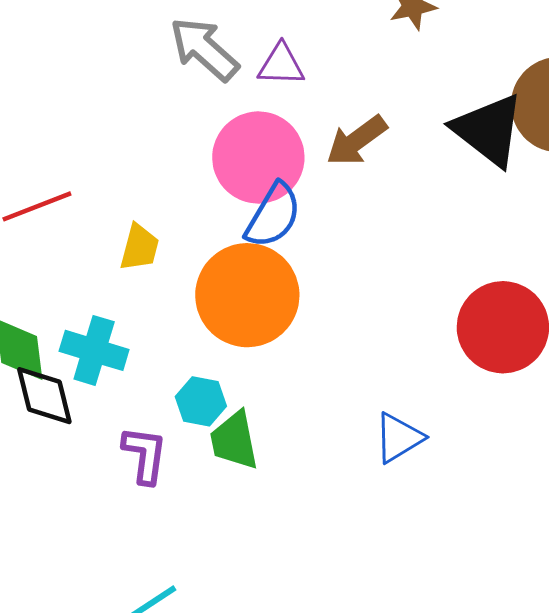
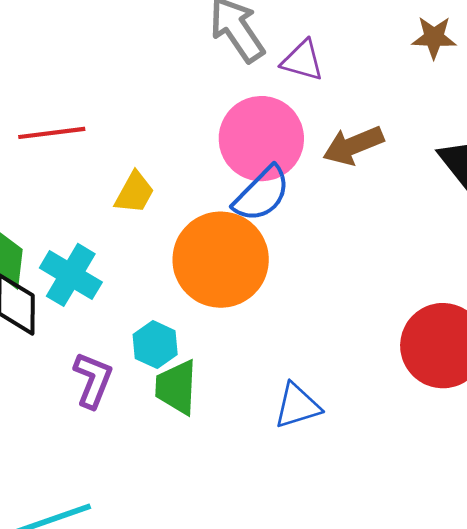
blue triangle: (399, 438) -> (297, 406), moved

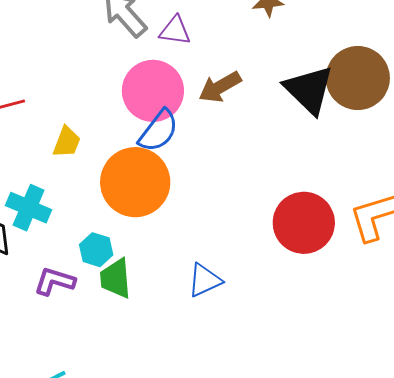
purple L-shape: (93, 380) -> (55, 281), turned -87

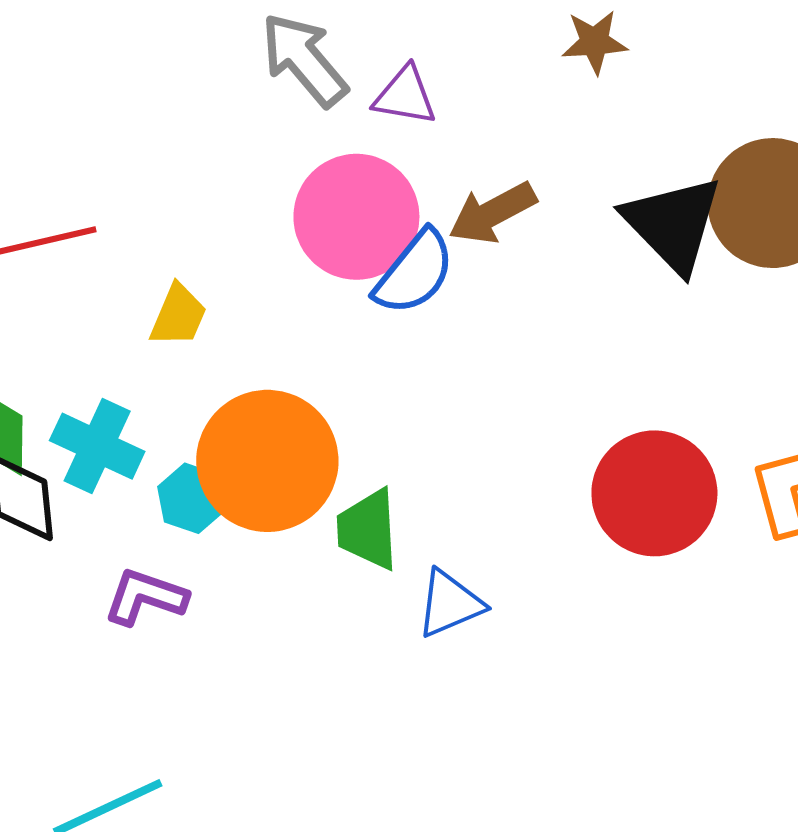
blue semicircle: (158, 131) -> (414, 272), moved
orange circle: (135, 182) -> (267, 461), moved
cyan hexagon: (96, 250) -> (192, 498), moved
green trapezoid: (116, 278) -> (368, 529), moved

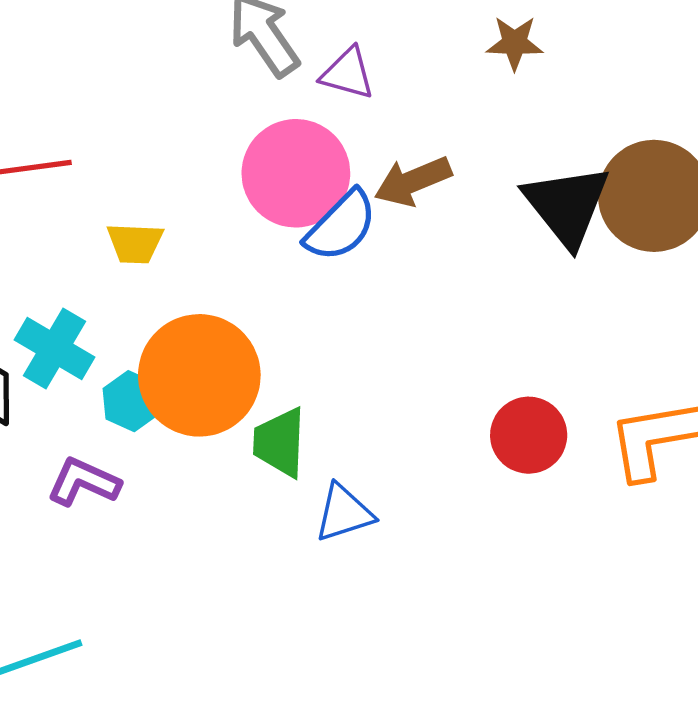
yellow trapezoid: (178, 315) -> (135, 243), turned 64
red circle: (654, 493) -> (529, 435), size x0.7

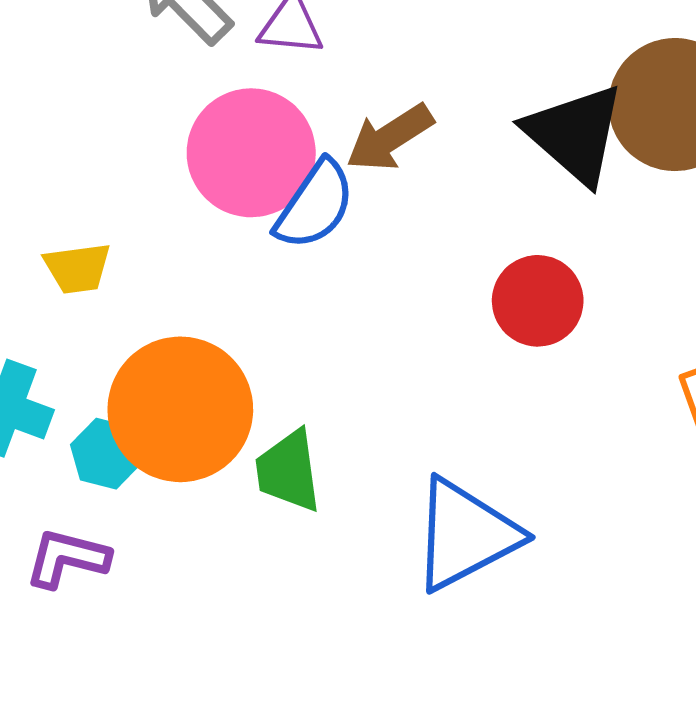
red circle: (529, 435) -> (538, 301), moved
blue triangle: (344, 513) -> (465, 535), moved, size x1.6

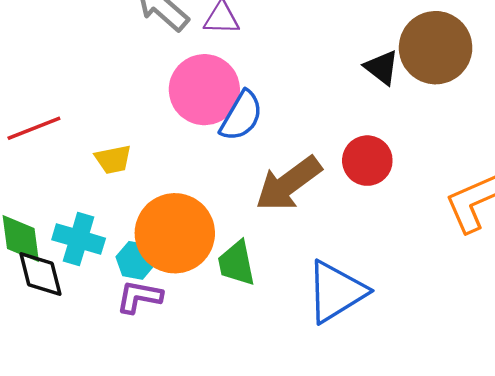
black triangle: (575, 134) -> (382, 67), size x0.6
brown arrow: (390, 138) -> (288, 184), moved, size x1.4
purple L-shape: (67, 558) -> (139, 297), moved

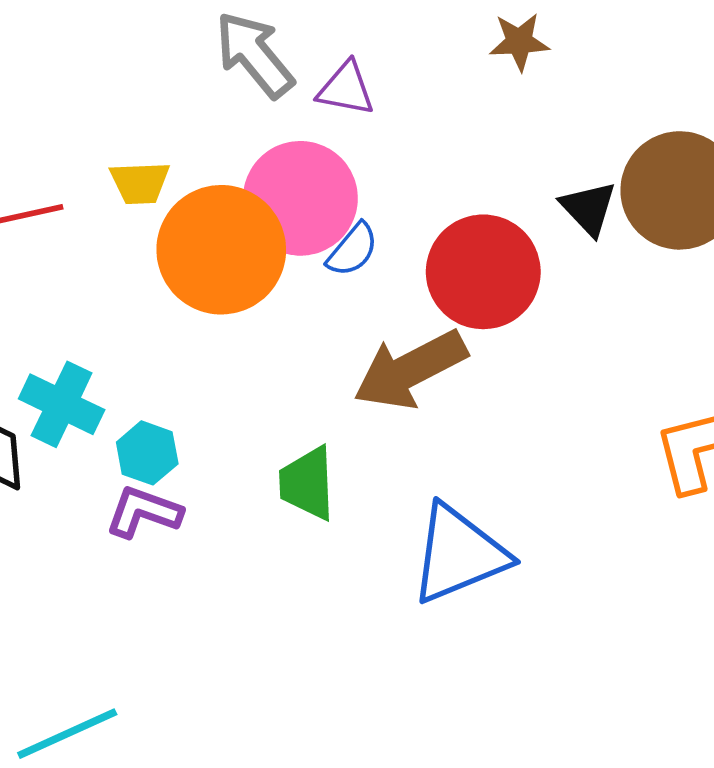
blue semicircle: (241, 116) -> (353, 250), size x0.7
yellow trapezoid: (113, 159) -> (140, 183), moved
red circle: (367, 161) -> (483, 272), moved, size x1.4
orange circle: (175, 233) -> (221, 250), moved

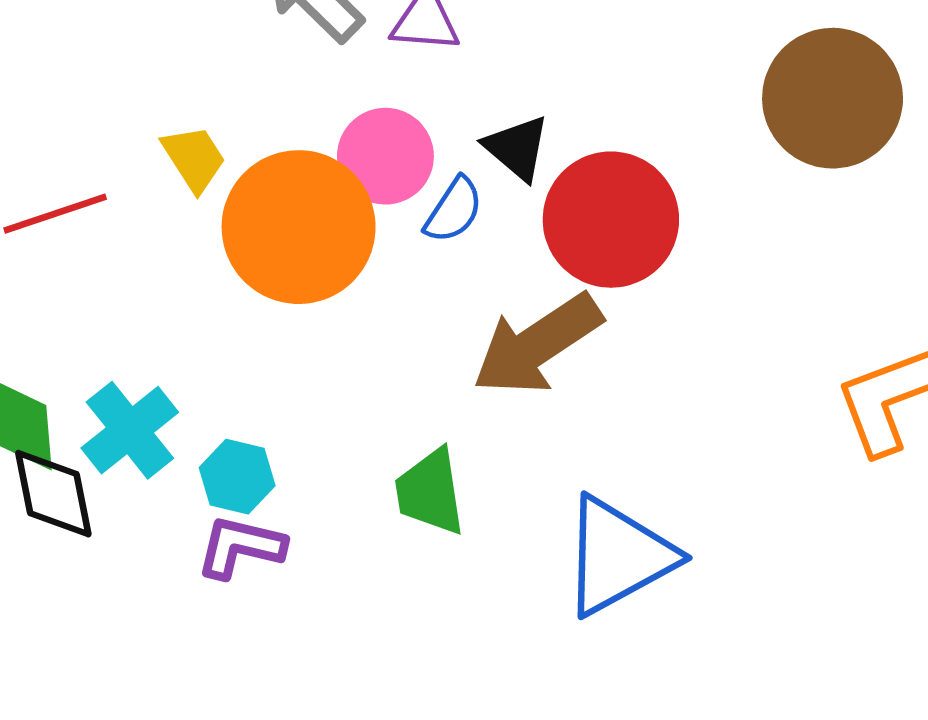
yellow trapezoid: (140, 183) -> (194, 158), turned -114
pink circle: (300, 198) -> (385, 156), size x0.7
black triangle: (589, 208) -> (517, 148), moved
cyan cross: (62, 404) -> (130, 430), turned 32

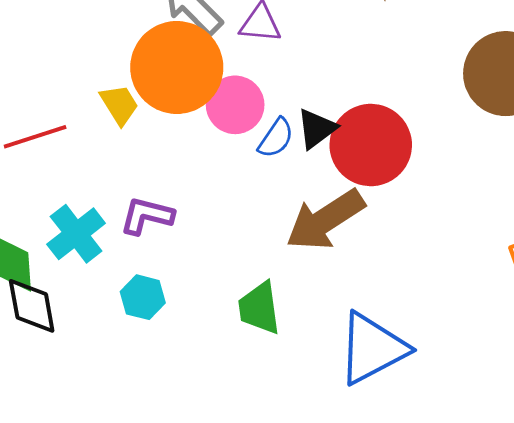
black triangle: (517, 148) -> (316, 129), moved, turned 42
orange circle: (299, 227) -> (177, 67), moved
cyan cross: (130, 430) -> (76, 234), moved
purple L-shape: (241, 547) -> (147, 216), moved

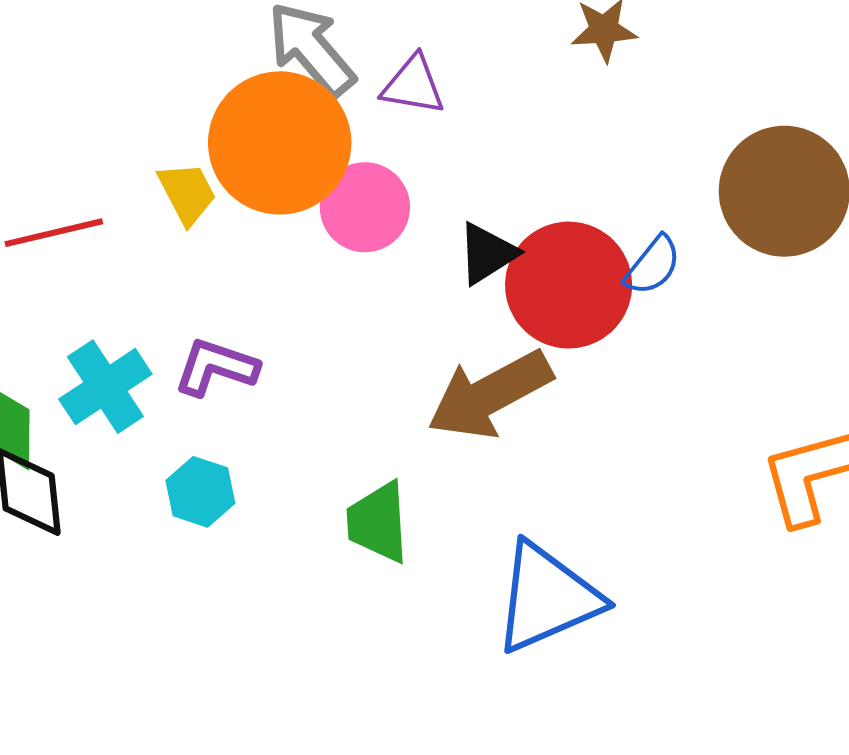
blue semicircle: (276, 138) -> (653, 265), moved

